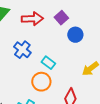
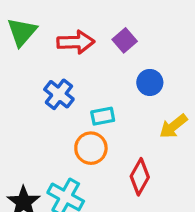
blue circle: (75, 35) -> (150, 82), moved
cyan rectangle: (48, 63) -> (103, 116), turned -48

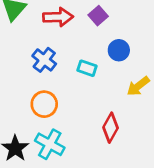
cyan rectangle: (103, 116) -> (87, 68), moved, turned 30
orange circle: (91, 148) -> (44, 104), moved

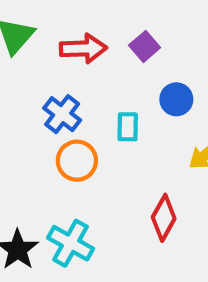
cyan rectangle: (87, 68) -> (128, 127), turned 72
orange circle: (44, 104) -> (77, 161), moved

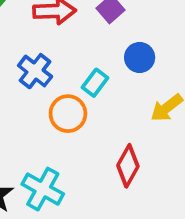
cyan rectangle: (128, 127) -> (95, 83), turned 36
orange circle: (77, 161) -> (68, 114), moved

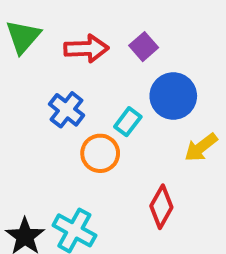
blue circle: (140, 57) -> (173, 96), size x1.5

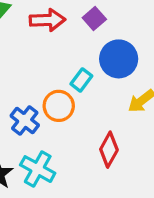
blue cross: (67, 110) -> (25, 120), moved

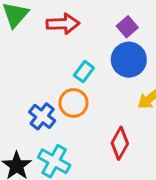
purple square: (94, 18) -> (127, 27), moved
cyan rectangle: (81, 80) -> (84, 72), moved

